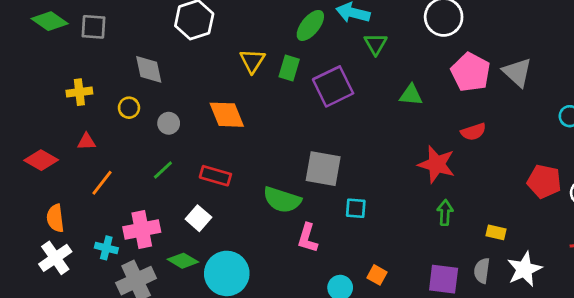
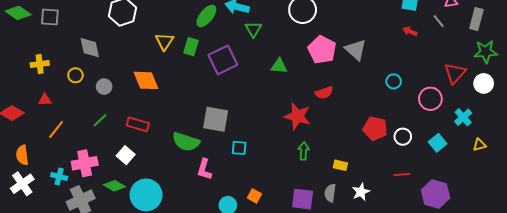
white star: (524, 269) -> (361, 192), size x0.7

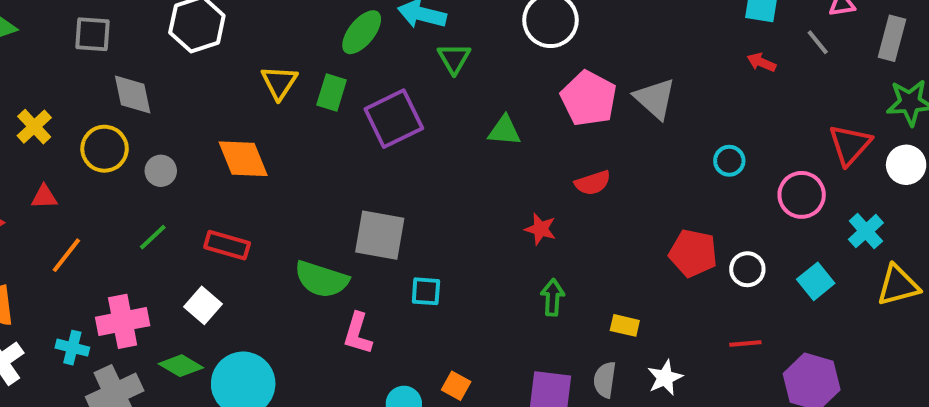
gray square: (50, 17) -> (92, 34), moved
yellow cross: (40, 64) -> (34, 127), turned -36
yellow circle: (75, 75) -> (105, 149), size x1.5
red star: (297, 116) -> (540, 229), size x0.6
yellow triangle: (480, 145) -> (898, 285), size x1.6

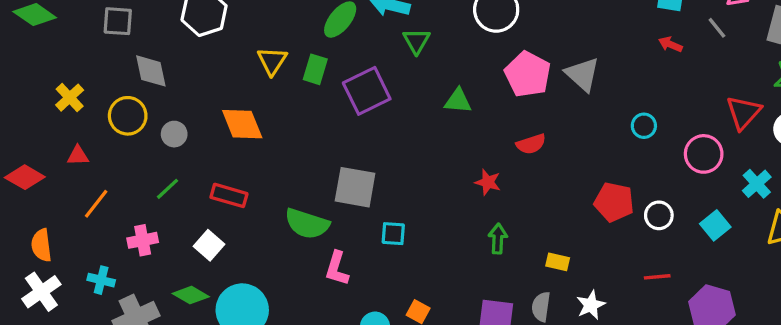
pink cross: (123, 321) -> (143, 240), moved, size x0.7

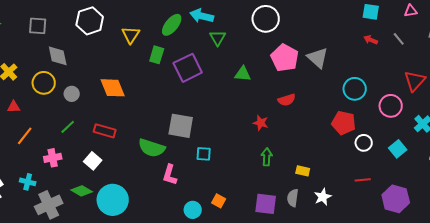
gray line: (717, 28) -> (399, 39), moved
yellow triangle: (272, 61) -> (131, 35), moved
cyan circle: (644, 126) -> (355, 89), size x1.5
red pentagon: (614, 202) -> (344, 123), moved

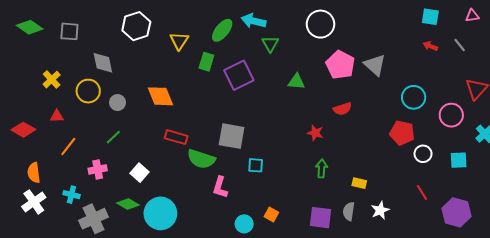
gray square: (38, 26) -> (69, 31), moved
red rectangle: (105, 131) -> (176, 137), moved
cyan square: (398, 149) -> (459, 160), turned 36
red line: (363, 180) -> (422, 193), turned 63

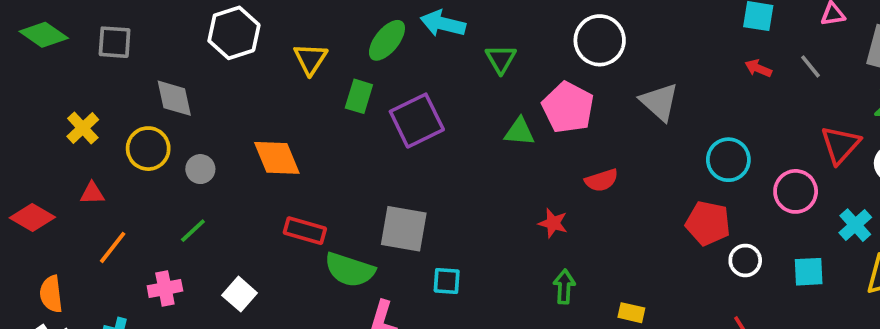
white circle: (320, 24) -> (600, 40), moved
green triangle: (270, 44) -> (501, 59), moved
pink pentagon: (340, 65) -> (568, 107), moved

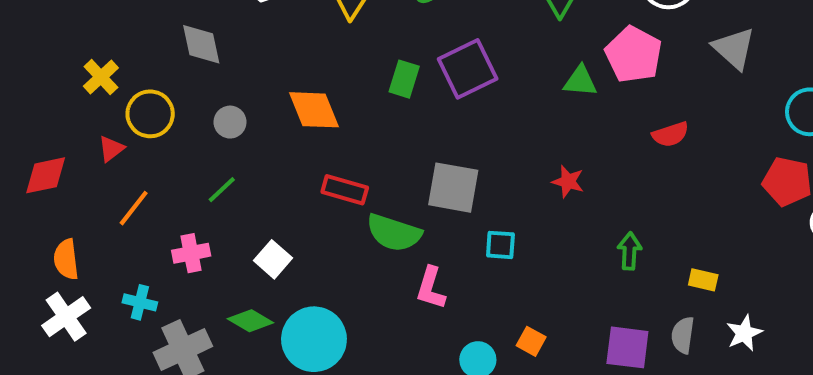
green rectangle: (359, 96) -> (404, 79), moved
yellow circle: (148, 149) -> (150, 114), moved
red triangle: (92, 193) -> (111, 149), turned -35
red diamond: (32, 218) -> (46, 175), turned -42
red star: (553, 223) -> (568, 181), moved

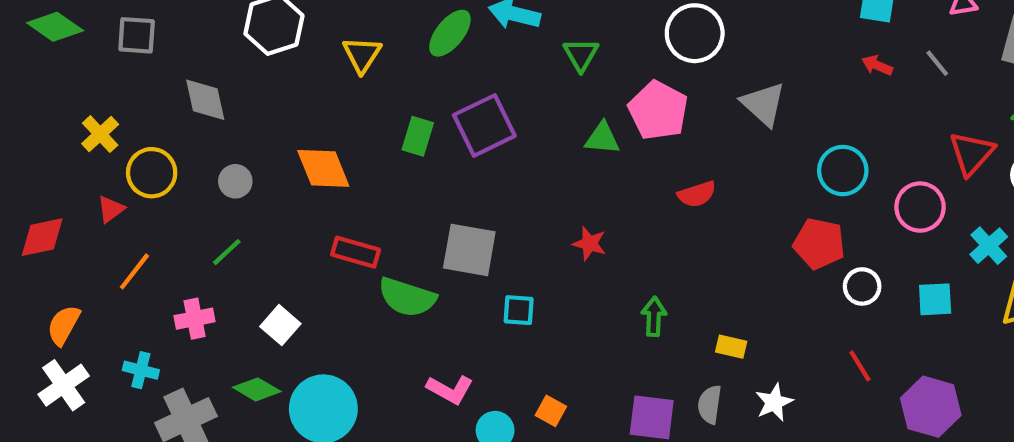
orange semicircle: (66, 259) -> (64, 325), turned 36
pink L-shape: (431, 288) -> (450, 389), moved, turned -78

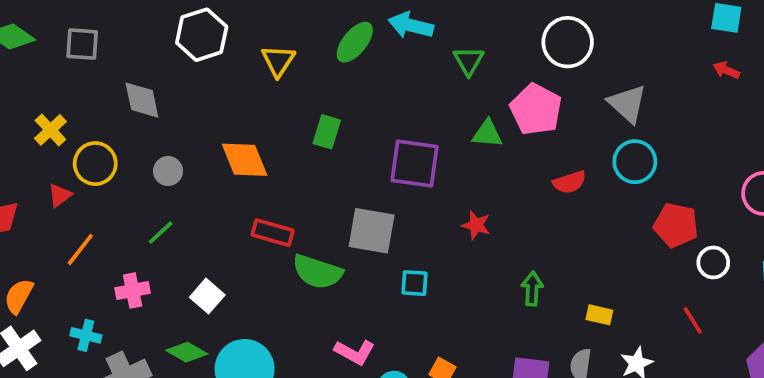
purple square: (484, 125) -> (415, 164), moved, turned 34
cyan circle: (843, 171) -> (635, 162), moved
red line: (860, 366) -> (693, 320), moved

